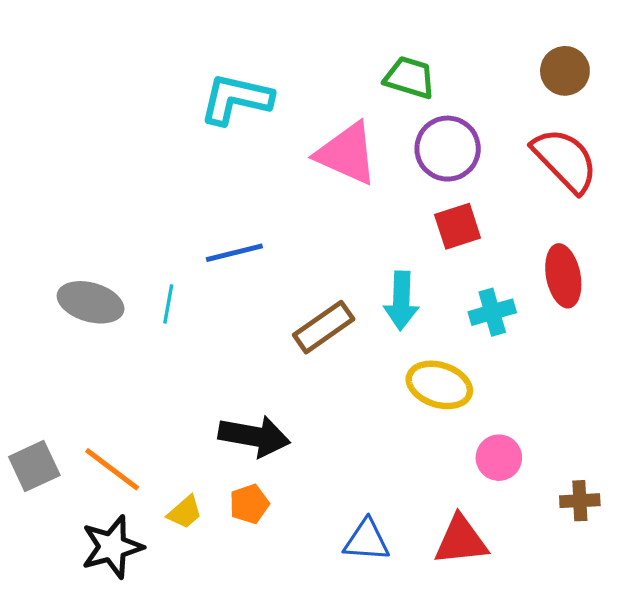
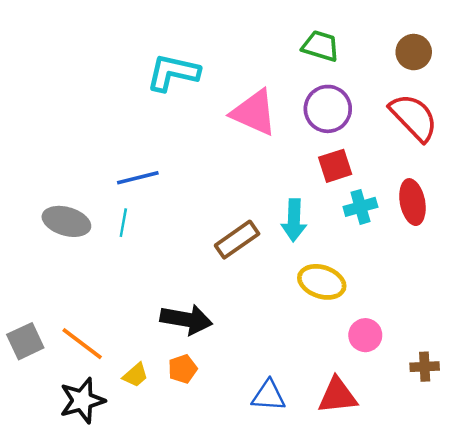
green trapezoid: (410, 77) -> (321, 46), moved
blue line: (234, 253) -> (138, 178), moved
cyan cross: (492, 312) -> (360, 207), moved

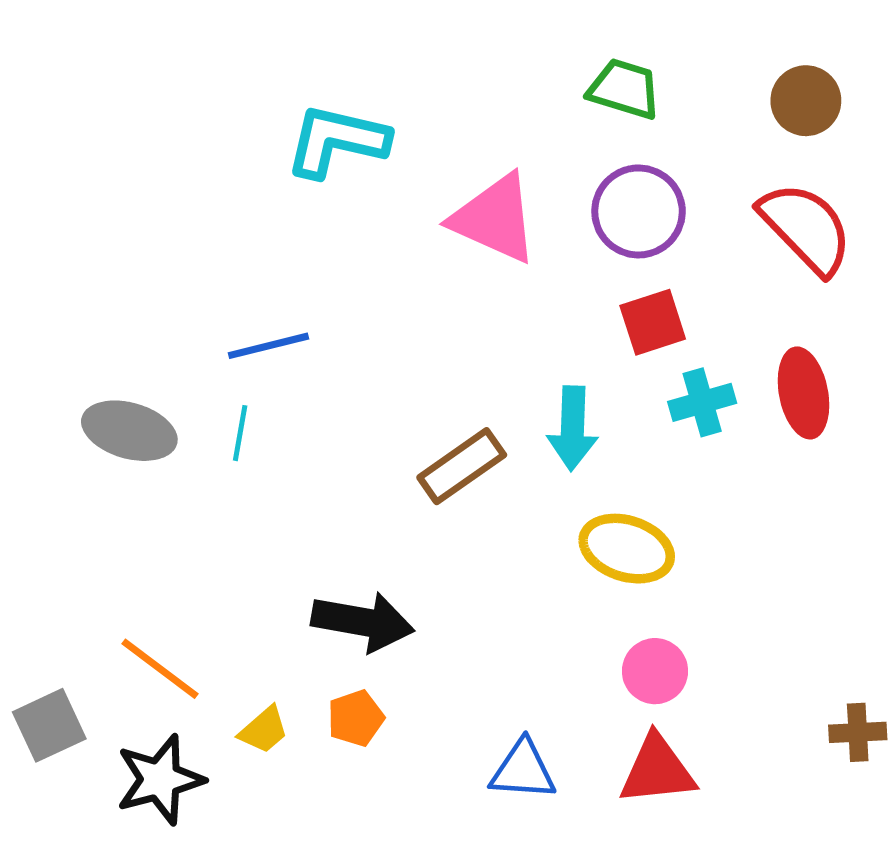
pink circle: (365, 335) -> (655, 671), moved
gray square: (25, 341) -> (49, 725), moved
brown cross: (425, 367) -> (858, 732), moved

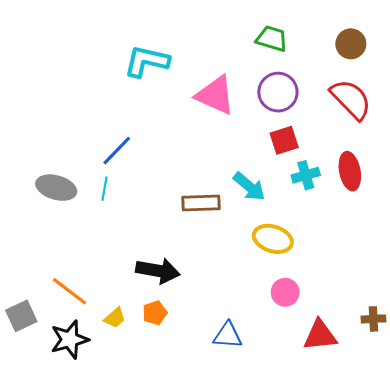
blue line: (268, 346) -> (117, 151), turned -32
cyan arrow: (573, 428) -> (249, 187), turned -52
brown rectangle: (462, 466) -> (201, 203), turned 33
red triangle: (657, 770) -> (320, 335), moved

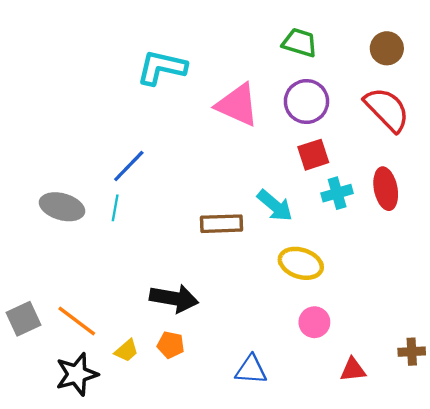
orange pentagon: (155, 313) -> (171, 345), turned 30
gray square: (21, 316) -> (24, 319), moved
red triangle: (320, 335) -> (353, 370), size x0.7

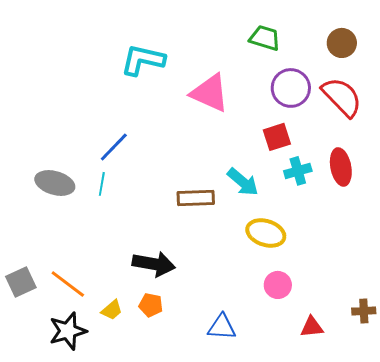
purple circle: (306, 101) -> (291, 88), moved

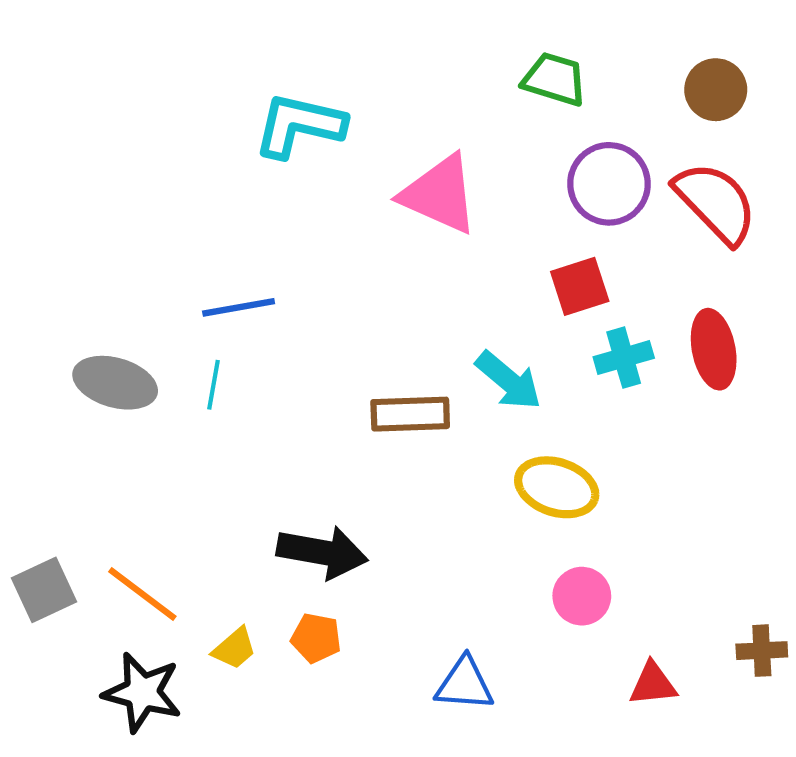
blue line: (114, 147) -> (239, 307), turned 36
black star: (68, 331) -> (142, 692), turned 30

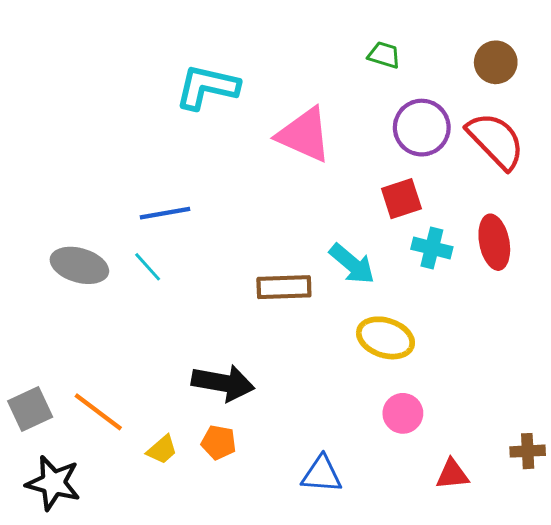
green trapezoid: (555, 79) -> (384, 55), size x0.7
cyan cross: (624, 358) -> (432, 248), turned 30
cyan line: (213, 385) -> (148, 267), turned -52
black star: (142, 692) -> (53, 483), moved

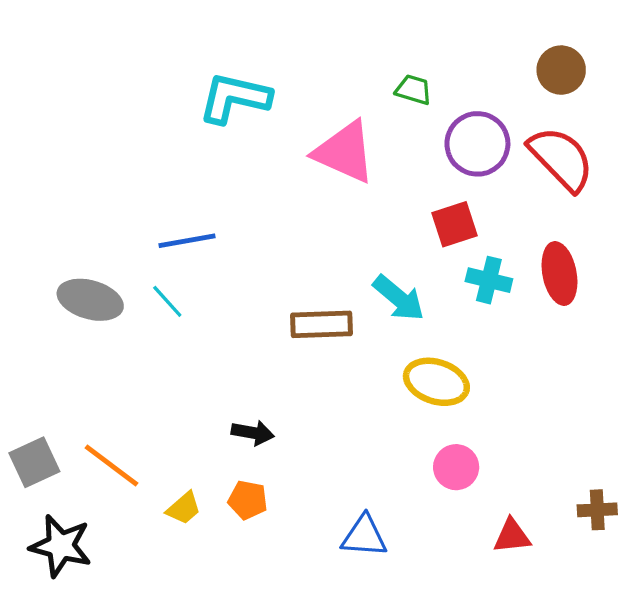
green trapezoid: (384, 55) -> (413, 90), moved
black arrow: (223, 383) -> (253, 433), size x0.6

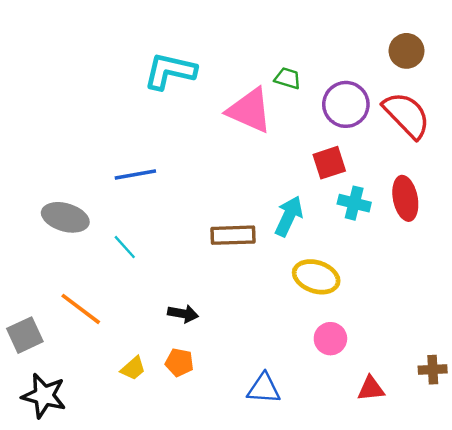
green trapezoid: (413, 90) -> (288, 78), moved
cyan arrow: (399, 298) -> (289, 216), turned -105
cyan line: (167, 301) -> (125, 247), moved
orange line: (112, 466) -> (81, 309), moved

